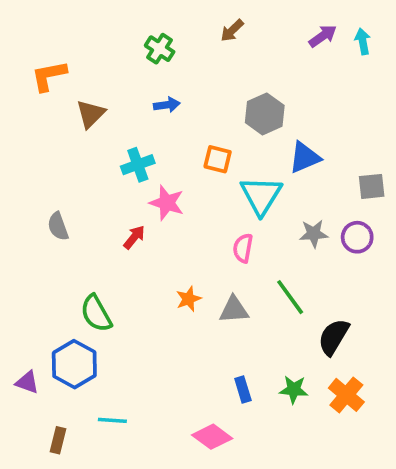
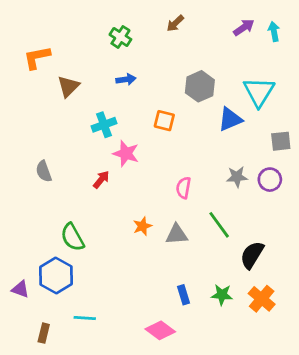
cyan triangle: (261, 196) -> (259, 92), moved

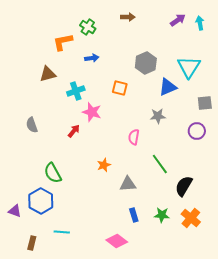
brown arrow: (175, 23) -> (128, 17), turned -136
orange L-shape: (37, 58) -> (63, 42), moved
brown triangle: (68, 86) -> (48, 74), moved, turned 30
gray star: (237, 177) -> (158, 116), moved
gray triangle: (177, 234) -> (128, 184), moved

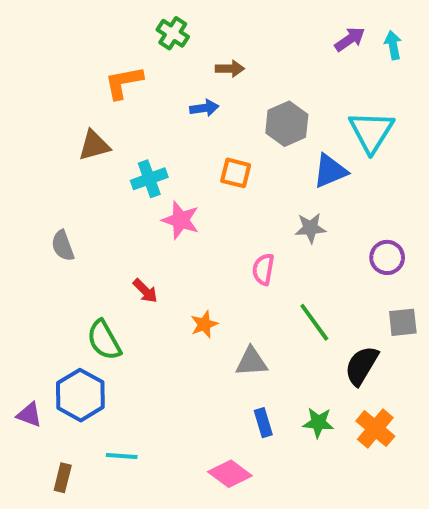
brown arrow: (128, 17) -> (230, 69), moved
green cross: (88, 27) -> (173, 33), moved
blue arrow: (92, 58) -> (204, 108), moved
gray square: (205, 103) -> (403, 322), moved
red arrow: (74, 131) -> (145, 291), moved, turned 96

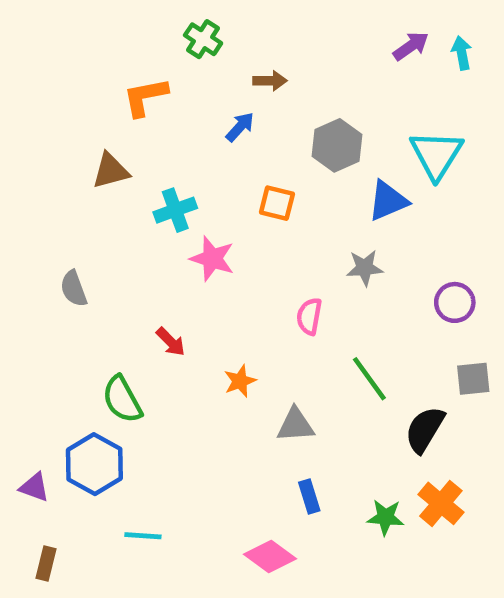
blue arrow: (204, 108) -> (240, 127), turned -40
green star: (318, 423) -> (385, 517), moved
brown rectangle: (63, 478) -> (46, 563), moved

